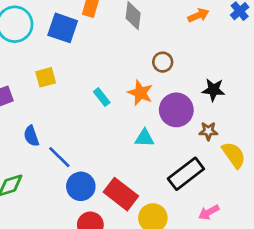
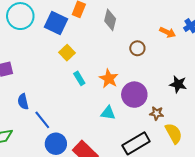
orange arrow: (198, 15) -> (168, 32), moved, turned 42
brown circle: (163, 62) -> (137, 48), moved
yellow square: (46, 77) -> (67, 53), moved, turned -35
black star: (213, 90) -> (178, 84), moved

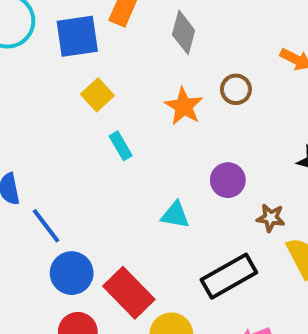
blue square: (56, 23) -> (77, 36), turned -35
orange star: (109, 79) -> (184, 106), moved
purple circle: (134, 95) -> (228, 180), size x0.7

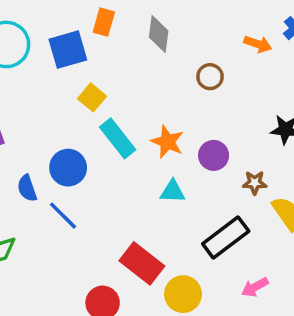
orange star: (184, 106) -> (167, 142), moved
cyan rectangle: (121, 146) -> (118, 138), size x1.6
blue circle: (72, 273) -> (68, 168), moved

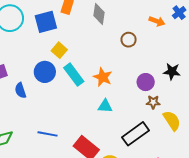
purple circle: (214, 155) -> (146, 82), moved
blue circle: (68, 168) -> (45, 72), moved
blue semicircle: (27, 188) -> (20, 90), moved
blue line: (63, 216) -> (48, 134), moved, turned -36

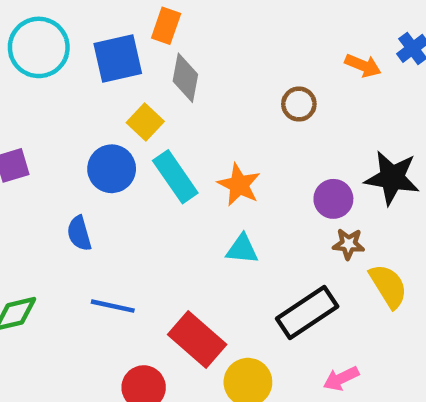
gray diamond: (99, 14) -> (185, 78), moved
black star: (172, 72) -> (392, 178), size x1.4
blue semicircle: (20, 90) -> (79, 233), moved

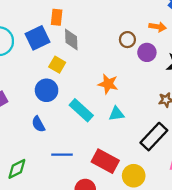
orange arrow: (363, 66) -> (158, 27), moved
cyan rectangle: (175, 177) -> (81, 110), moved
purple circle: (333, 199) -> (147, 52), moved

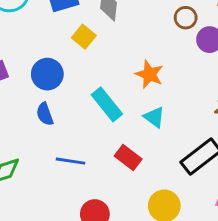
blue circle: (47, 90) -> (47, 74), moved
cyan triangle: (116, 114) -> (154, 117), turned 35
red rectangle: (105, 161) -> (128, 157), moved, size x0.7

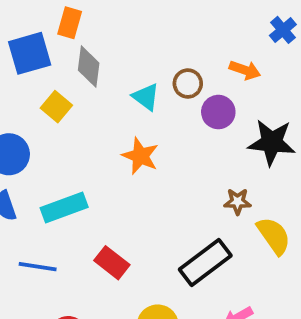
cyan rectangle: (107, 104) -> (64, 208), moved, turned -72
cyan triangle: (154, 117) -> (146, 97), moved

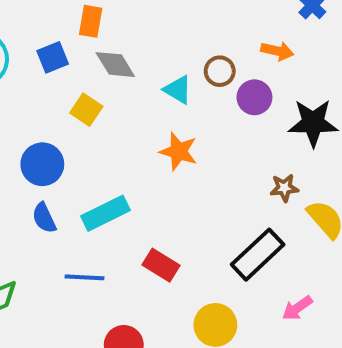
blue square: (30, 53) -> (53, 57), size x0.7
gray diamond: (89, 67) -> (115, 65), turned -33

